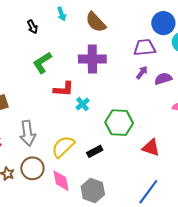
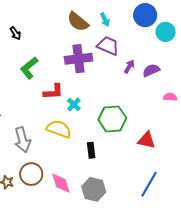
cyan arrow: (62, 14) -> (105, 20), moved
purple trapezoid: (145, 48) -> (108, 46), moved, turned 35
yellow semicircle: (63, 147) -> (59, 129), moved, turned 70
black rectangle: (95, 151) -> (91, 150), turned -63

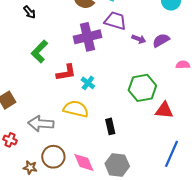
black arrow: (15, 33) -> (29, 12), moved
purple arrow: (129, 67) -> (139, 39), turned 88
green hexagon: (112, 119) -> (142, 88), moved
gray arrow: (22, 140) -> (41, 124), turned 115

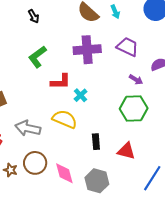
purple trapezoid: (115, 21) -> (127, 47), moved
purple arrow: (139, 39) -> (136, 80), moved
red triangle: (164, 110) -> (126, 151), moved

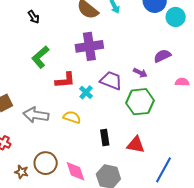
purple trapezoid: (127, 47) -> (111, 81), moved
yellow semicircle: (65, 119) -> (72, 117), size x0.7
gray arrow: (28, 128) -> (36, 115), moved

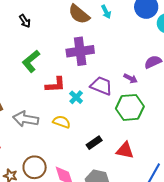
black rectangle: (105, 137) -> (94, 143), turned 63

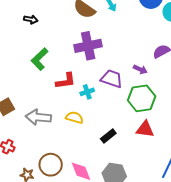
black arrow: (25, 21) -> (31, 19), turned -40
cyan cross: (76, 97) -> (87, 92), turned 32
red triangle: (125, 150) -> (145, 129), moved

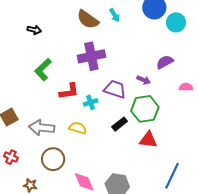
black rectangle: (108, 136) -> (120, 124), moved
brown circle: (51, 165) -> (53, 159), moved

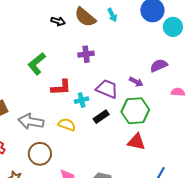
black arrow: (34, 30) -> (58, 21), moved
purple cross: (91, 56) -> (86, 54), size x0.6
black rectangle: (120, 124) -> (101, 117), moved

